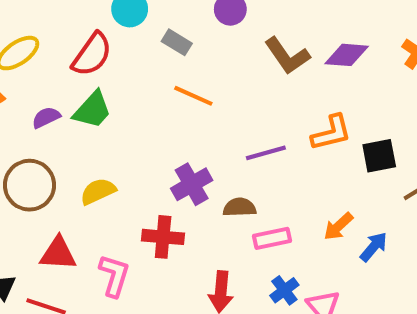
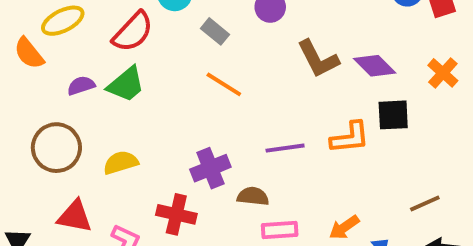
purple diamond: (347, 55) -> (375, 66), turned 33
black square: (379, 156) -> (393, 115), moved

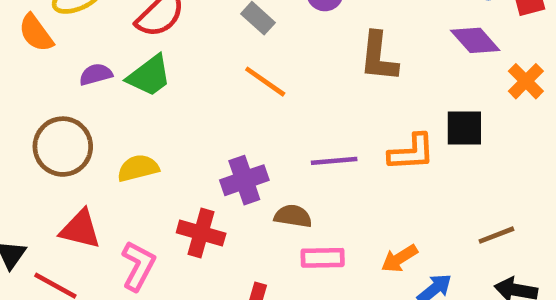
brown L-shape: (318, 59) -> (379, 57), turned 30
purple diamond: (375, 66) -> (475, 40), moved

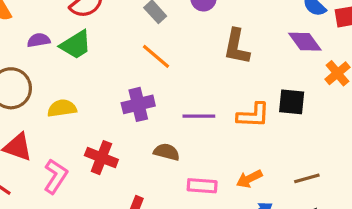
purple cross: (244, 180) -> (138, 104), moved
pink rectangle: (323, 258) -> (202, 186), moved
orange arrow: (399, 259) -> (249, 179), moved

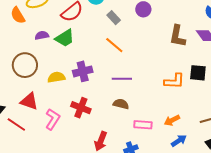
brown L-shape: (237, 47) -> (178, 36), moved
purple cross: (138, 104) -> (83, 71), moved
purple line: (199, 116) -> (122, 79), moved

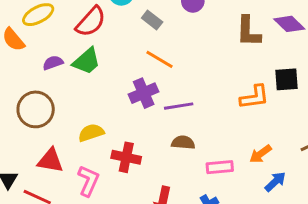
purple cross: (83, 71) -> (144, 93), moved
yellow semicircle: (56, 77) -> (91, 133), moved

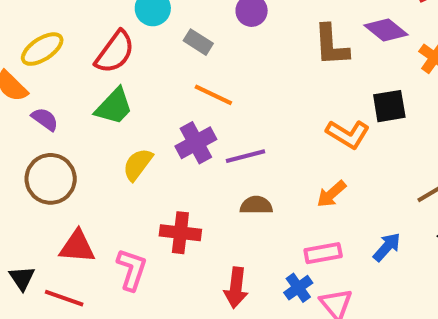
purple semicircle: (53, 63) -> (45, 119), moved, turned 60
orange L-shape: (254, 97) -> (348, 134), turned 44
yellow semicircle: (91, 133) -> (138, 164), moved, turned -30
orange arrow: (261, 154) -> (331, 194), moved
pink rectangle: (220, 167) -> (323, 253), moved

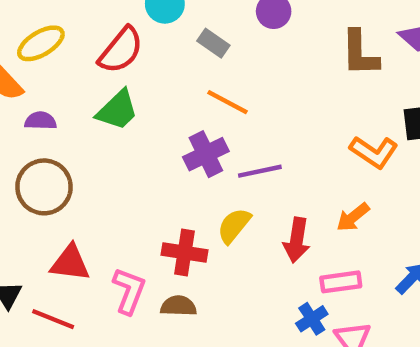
purple semicircle: (45, 119) -> (41, 121), turned -36
yellow semicircle: (138, 164) -> (234, 226), moved
brown semicircle: (256, 205) -> (178, 306), moved
red arrow: (236, 288) -> (297, 240), moved

